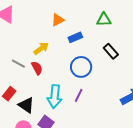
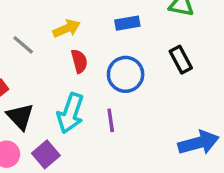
red semicircle: (37, 68) -> (79, 61), moved
purple line: (79, 95) -> (111, 120), turned -48

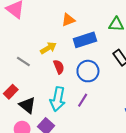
blue rectangle: (127, 23) -> (85, 40), size x1.5
purple line: (111, 120) -> (83, 100), turned 48

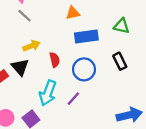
yellow arrow: (48, 48) -> (32, 46), moved
gray line: (23, 61) -> (25, 16), moved
black triangle: (27, 105) -> (20, 67), moved

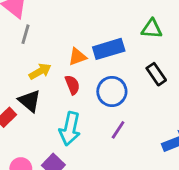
orange triangle: (73, 13) -> (77, 57), moved
gray line: (25, 16) -> (25, 34), turned 72
purple line: (73, 99) -> (118, 130), moved

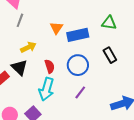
orange triangle: (77, 57) -> (56, 28), moved, turned -40
red semicircle: (72, 85) -> (50, 66), moved

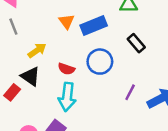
gray line: (20, 20) -> (13, 27), moved, turned -32
red semicircle: (50, 66) -> (66, 69), turned 136
purple line: (80, 92) -> (130, 92), moved

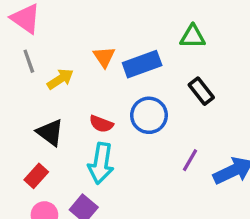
yellow arrow: (37, 50) -> (60, 79), moved
red rectangle: (12, 92) -> (36, 176), moved

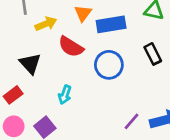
red semicircle: (101, 124) -> (71, 47), moved, size x1.4
purple line: (190, 160) -> (131, 121), moved
cyan arrow: (101, 163) -> (65, 95), size x0.6

